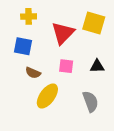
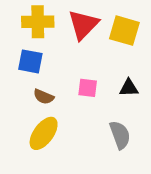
yellow cross: (29, 16) -> (38, 22), size x1.5
red triangle: (63, 33) -> (83, 25), moved
yellow ellipse: (47, 96) -> (44, 133), moved

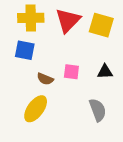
brown semicircle: (44, 97) -> (45, 79), moved

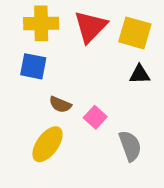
pink square: (71, 72) -> (95, 117), moved, turned 35
black triangle: (105, 72) -> (140, 74), moved

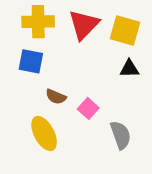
yellow ellipse: (47, 144) -> (44, 133), turned -64

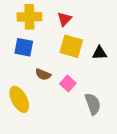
red triangle: (84, 25) -> (64, 19), size x0.6
yellow square: (125, 31) -> (71, 46), moved
yellow ellipse: (44, 133) -> (19, 99), moved

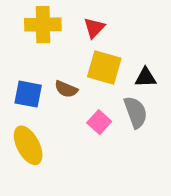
blue square: (24, 47) -> (28, 94), moved
brown semicircle: (43, 74) -> (66, 89), moved
gray semicircle: (93, 104) -> (136, 112), moved

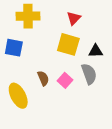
red triangle: (94, 28) -> (74, 18), moved
brown semicircle: (66, 89) -> (43, 78), moved, turned -136
blue square: (28, 94) -> (14, 48), moved

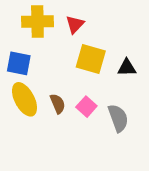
red triangle: (74, 18) -> (75, 24), moved
gray semicircle: (89, 74) -> (118, 118), moved
yellow ellipse: (18, 96) -> (24, 99), moved

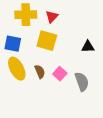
yellow square: (91, 59) -> (47, 41), moved

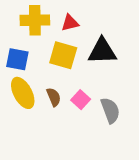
red triangle: (52, 17) -> (70, 23), turned 32
black triangle: (88, 47) -> (102, 51), moved, size x1.6

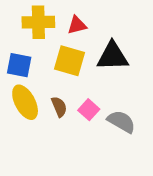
gray semicircle: (110, 110) -> (121, 122), turned -40

